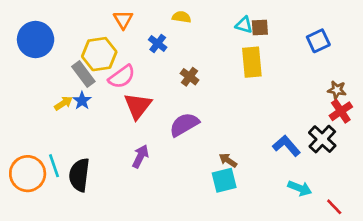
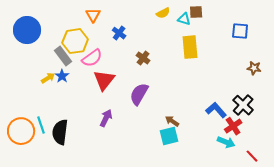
yellow semicircle: (182, 17) -> (163, 13), moved, turned 144
brown square: (260, 28) -> (196, 12), moved
blue square: (318, 41) -> (240, 31), turned 30
red cross: (341, 111) -> (233, 126), moved
purple semicircle: (184, 124) -> (139, 94), turned -30

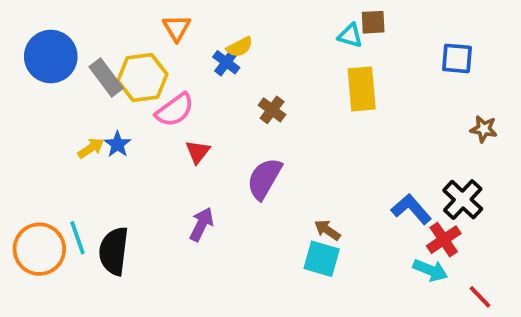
yellow semicircle: (163, 13) -> (240, 47), moved
gray rectangle: (63, 56) -> (106, 78), moved
red triangle: (104, 80) -> (198, 152), size x0.6
cyan square: (169, 136) -> (322, 259), turned 30

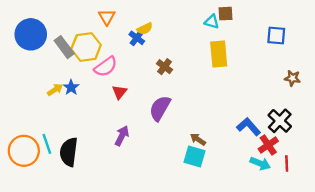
red line: (480, 297) -> (287, 163), moved, turned 42

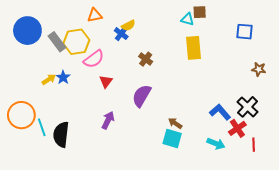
orange triangle: (107, 17) -> (95, 15), turned 49
orange circle: (24, 151) -> (21, 115), moved
cyan arrow: (260, 163) -> (216, 144), moved

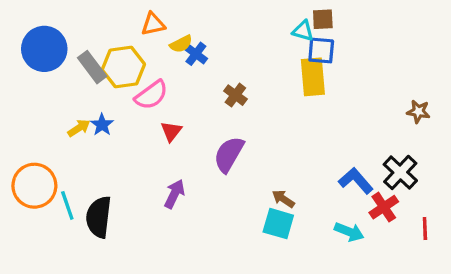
yellow semicircle: (128, 25) -> (181, 44), moved
blue square: (244, 32) -> (321, 51), moved
red line: (254, 145) -> (425, 229), moved

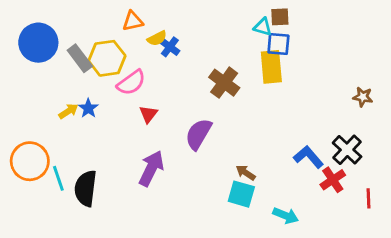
brown cross: (235, 95) -> (224, 83), moved, size x1.5
purple arrow: (174, 194) -> (151, 168), size x1.4
cyan arrow: (349, 232) -> (286, 216), moved

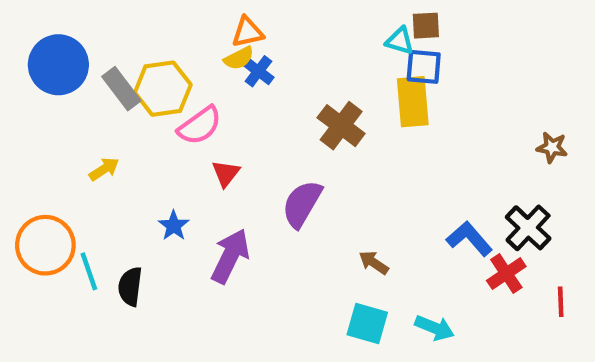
orange triangle: (133, 21) -> (248, 32), moved
blue star: (88, 108) -> (174, 226), moved
black semicircle: (86, 188) -> (130, 287), size x0.7
cyan square: (241, 194) -> (367, 323), moved

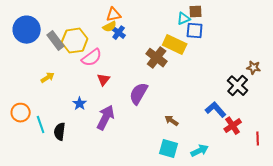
cyan triangle: (400, 41) -> (184, 19), turned -40
yellow rectangle: (413, 102) -> (175, 45), moved, turned -60
black cross: (528, 228) -> (238, 86), moved
orange circle: (45, 245) -> (21, 113), size x0.7
cyan arrow: (435, 328) -> (200, 151), turned -48

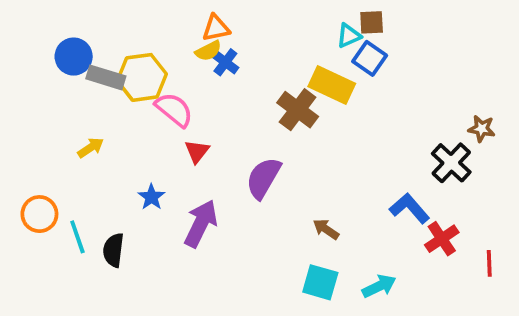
blue circle: (27, 30) -> (74, 57), moved, size x0.7
blue square: (195, 31) -> (370, 58), turned 30
gray rectangle: (56, 41) -> (106, 77), turned -36
pink semicircle: (92, 58) -> (174, 110), turned -105

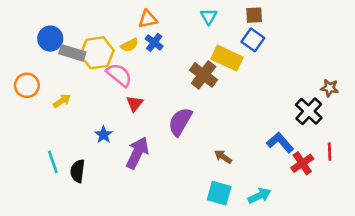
cyan triangle: (349, 36) -> (209, 16), moved, turned -36
yellow semicircle: (208, 51) -> (129, 45), moved
orange circle: (39, 214) -> (27, 85), moved
red line: (489, 263) -> (330, 152), moved

